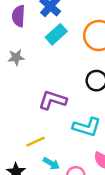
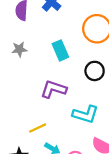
cyan rectangle: (56, 34) -> (60, 50), moved, turned -72

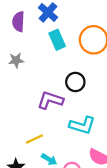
cyan rectangle: (60, 50) -> (57, 40), moved
black circle: (95, 71) -> (75, 82), moved

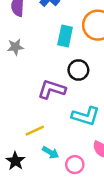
cyan rectangle: (57, 40) -> (65, 36), moved, turned 36

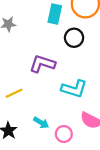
black circle: (78, 70) -> (74, 38), moved
yellow line: (35, 131) -> (14, 93), moved

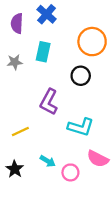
cyan rectangle: (55, 14) -> (43, 52), moved
purple L-shape: (42, 64) -> (49, 102), turned -80

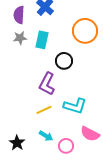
gray star: (15, 62) -> (20, 38), moved
black circle: (81, 76) -> (64, 61), moved
yellow line: (20, 131) -> (44, 110), moved

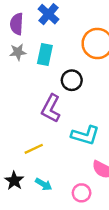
yellow line: (44, 110) -> (34, 149), moved
cyan arrow: (46, 136) -> (44, 184), moved
pink circle: (66, 146) -> (82, 193), moved

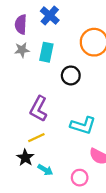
purple L-shape: (51, 108) -> (39, 109), moved
black star: (14, 181) -> (25, 158), moved

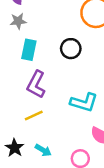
cyan rectangle: (46, 52) -> (29, 50), moved
black star: (25, 158) -> (15, 148), moved

